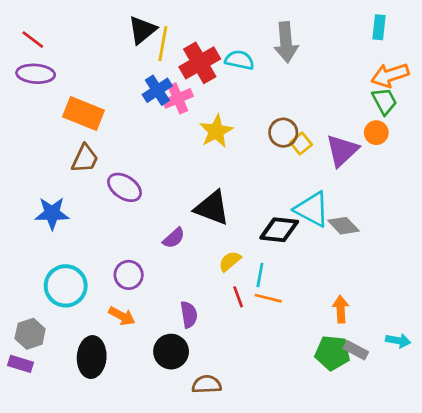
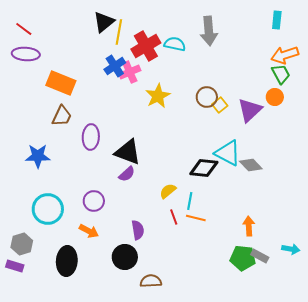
purple ellipse: (125, 187) -> (91, 137), turned 60
black triangle: (212, 208) -> (128, 152), moved

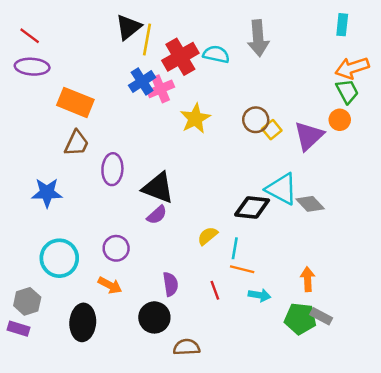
red line: (174, 217) -> (215, 290), moved
cyan arrow: (291, 249) -> (259, 295), moved

